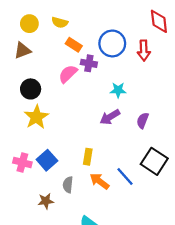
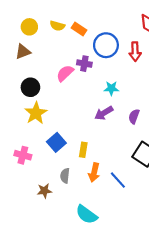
orange rectangle: (74, 45) -> (79, 29), moved
blue square: (47, 160) -> (56, 142), moved
blue line: (125, 177) -> (118, 180), moved
orange arrow: (99, 181) -> (94, 172), turned -114

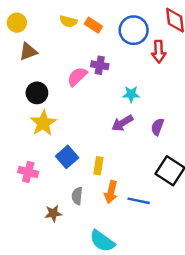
yellow circle: (29, 27) -> (17, 23), moved
blue circle: (106, 45) -> (134, 30), moved
blue line: (118, 180) -> (139, 201), turned -36

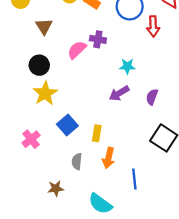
brown triangle: (28, 51) -> (44, 26), moved, turned -42
pink cross: (28, 172) -> (31, 139), turned 36
blue line: (139, 201) -> (134, 179), moved, turned 72
brown star: (53, 213) -> (56, 188), moved

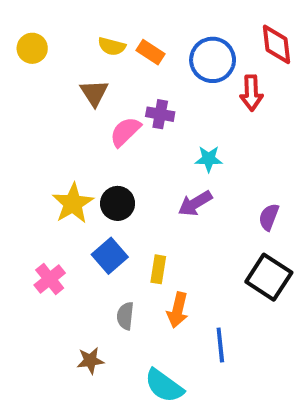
brown triangle: (44, 26) -> (94, 93), moved
black circle: (39, 65) -> (118, 203), moved
purple semicircle: (152, 97) -> (269, 217), moved

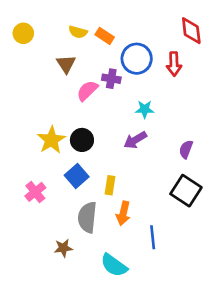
blue circle: (213, 60) -> (137, 59), moved
gray semicircle: (125, 316) -> (87, 217), size x1.6

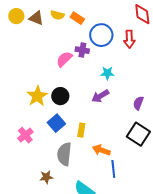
brown triangle: (66, 64) -> (36, 18), moved, turned -35
orange arrow: (123, 213) -> (101, 150), moved, turned 96

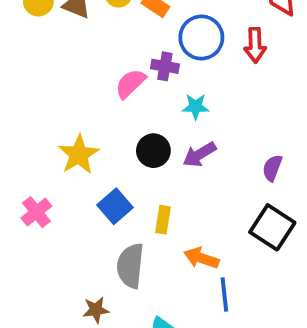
cyan star: (107, 73) -> (196, 107), moved
black circle: (60, 96) -> (153, 151), moved
pink cross: (25, 135) -> (36, 212), moved

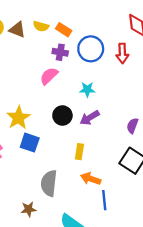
purple cross: (165, 66) -> (60, 52), moved
blue square: (115, 206) -> (30, 143), moved, turned -30
yellow rectangle: (163, 220) -> (79, 152), moved

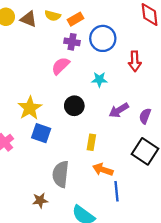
orange rectangle: (64, 30) -> (75, 19), turned -63
red arrow: (122, 53) -> (135, 61), moved
purple arrow: (90, 118) -> (119, 110), moved

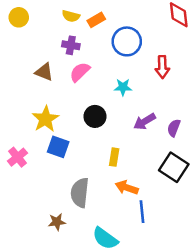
brown triangle: (29, 19) -> (44, 72), moved
purple cross: (72, 42) -> (71, 45), moved

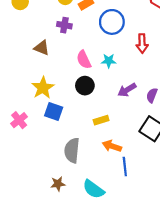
pink semicircle: (80, 72) -> (84, 60), moved, turned -72
yellow rectangle: (114, 157) -> (101, 120), turned 64
brown star: (57, 222) -> (58, 184), moved

